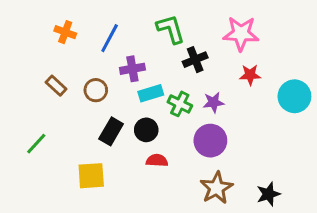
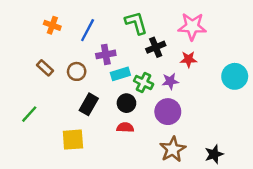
red star: (250, 75) -> (188, 59), moved
black circle: (146, 130) -> (126, 103), moved

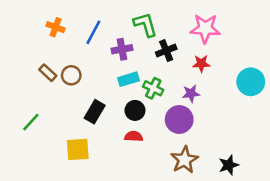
purple cross: (106, 54) -> (122, 49), moved
brown circle: (77, 71) -> (71, 75), moved
purple star: (170, 81) -> (191, 93), moved

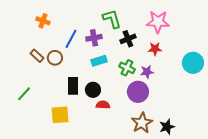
blue line: (93, 32) -> (71, 39), moved
green cross: (153, 88) -> (127, 68), moved
black circle: (135, 110) -> (93, 90), moved
black rectangle: (95, 112) -> (73, 86), turned -30
black star: (229, 165) -> (167, 127), moved

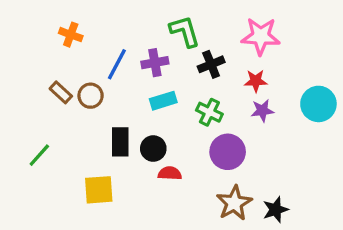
purple star: (147, 72) -> (262, 111), moved

